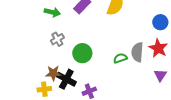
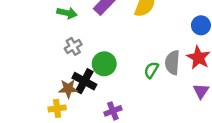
green semicircle: (120, 58) -> (151, 70), turned -40
black cross: (66, 79) -> (84, 81), moved

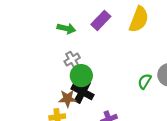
green circle: (104, 64) -> (81, 76), moved

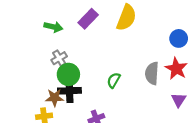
green semicircle: (145, 81) -> (114, 80), moved
black cross: (82, 92) -> (70, 91), turned -30

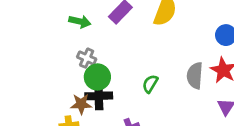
gray cross: (59, 58) -> (87, 58), turned -35

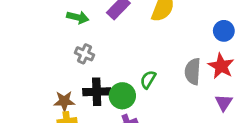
green circle: (97, 77) -> (122, 96), moved
brown star: (81, 104) -> (64, 101), moved

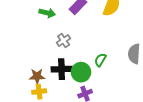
gray cross: (84, 54) -> (64, 40), moved, turned 32

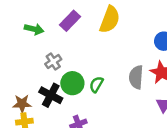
black cross: (62, 69) -> (51, 95), turned 30
green circle: (81, 72) -> (72, 83), moved

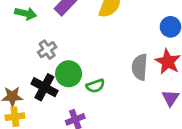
green semicircle: (96, 84) -> (95, 86), moved, turned -140

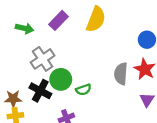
gray cross: (47, 50) -> (43, 59), size x1.5

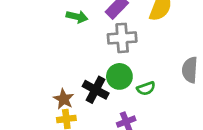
gray cross: (43, 59) -> (122, 38), moved, turned 30
brown star: (13, 99) -> (64, 99), turned 30

